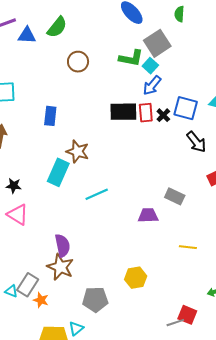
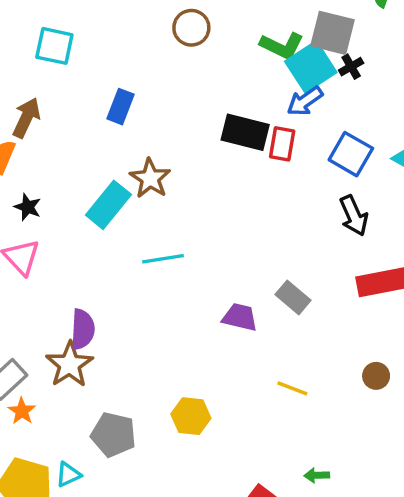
gray square: (157, 43) -> (332, 33), turned 32
cyan square: (150, 66) -> (311, 67), size x1.8
black cross: (163, 115) -> (351, 67), moved

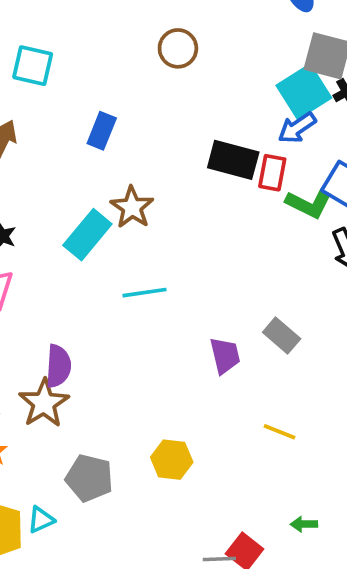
green L-shape: (282, 46) -> (309, 204), moved
purple trapezoid: (240, 317) -> (225, 356), turned 63

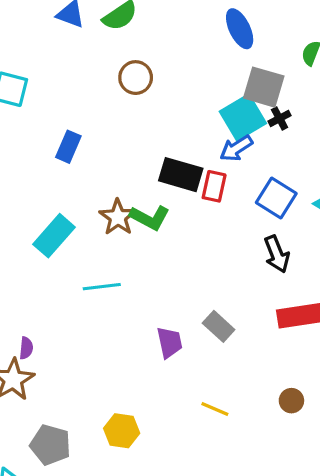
green L-shape: (309, 204) -> (150, 218), moved
brown star: (132, 207) -> (118, 217), moved
purple semicircle: (58, 366) -> (26, 348), size x0.6

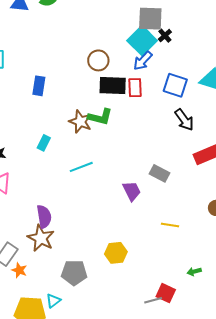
brown circle: (136, 78) -> (98, 60), moved
cyan rectangle: (54, 236) -> (44, 143), size x0.6
purple semicircle: (26, 348) -> (44, 217), size x1.6

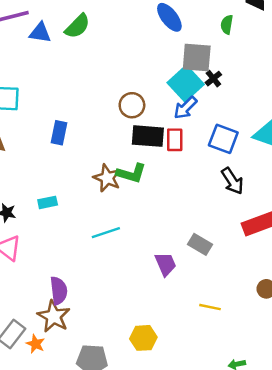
cyan rectangle: (44, 143) -> (48, 202), moved, turned 49
orange star: (19, 270) -> (35, 344), moved

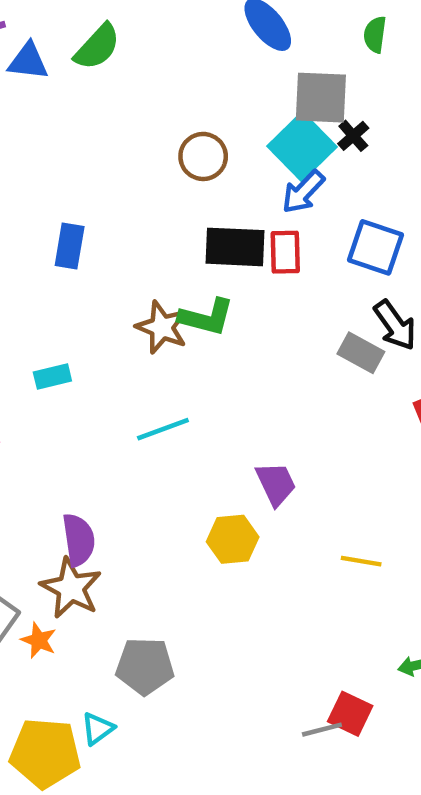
brown circle: (132, 105) -> (203, 156), moved
gray rectangle: (200, 244) -> (361, 353), moved
yellow hexagon: (143, 338) -> (233, 539), moved

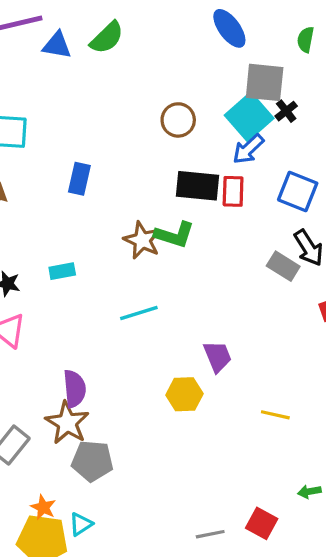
orange star: (39, 640) -> (43, 507), moved
gray pentagon: (145, 666) -> (92, 461), moved
gray line: (322, 730) -> (210, 534), moved

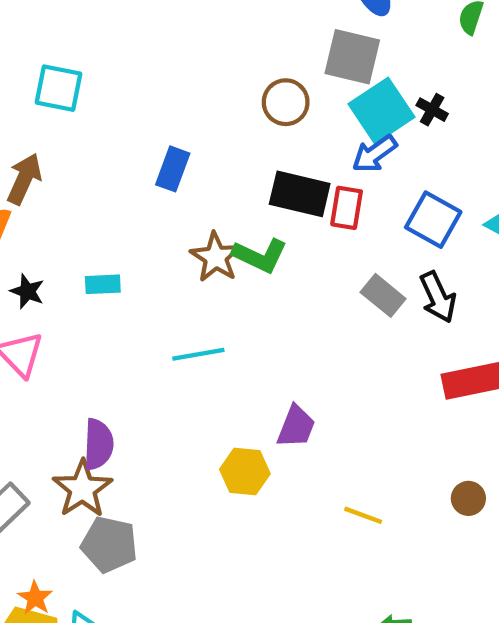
gray square: (265, 82) -> (352, 57), moved
black cross: (286, 111) -> (432, 110), turned -30
blue rectangle: (79, 179) -> (173, 169), moved
gray rectangle: (283, 266) -> (383, 295), moved
purple trapezoid: (217, 356) -> (296, 427), turned 36

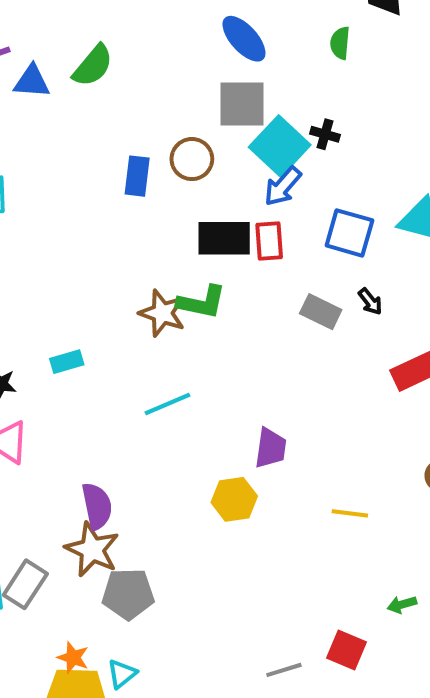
blue rectangle: (173, 169) -> (137, 176), moved
black arrow: (438, 297) -> (370, 301), size x0.6

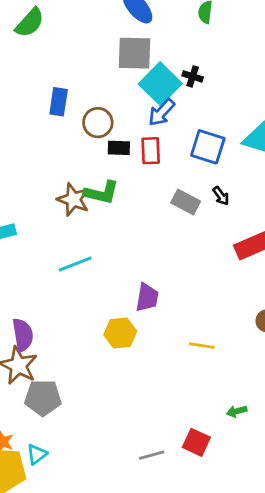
brown circle: (192, 159) -> (98, 123), moved
black rectangle: (224, 238) -> (119, 148), size x0.6

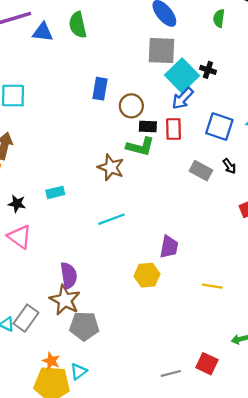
green semicircle: (30, 23) -> (78, 25), turned 125
green L-shape: (101, 193) -> (140, 147), moved

